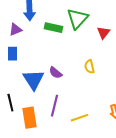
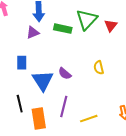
purple triangle: (15, 30) -> (33, 33), moved
red triangle: (103, 33) -> (111, 26), moved
blue rectangle: (12, 54) -> (22, 63), moved

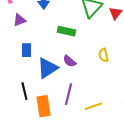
green rectangle: (63, 29) -> (66, 31), moved
purple triangle: (33, 33) -> (19, 20), moved
blue triangle: (43, 81) -> (47, 68), turned 30

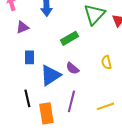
green rectangle: (66, 31) -> (69, 38), turned -42
yellow line: (93, 106) -> (105, 106), moved

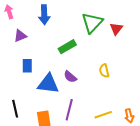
blue triangle: (50, 75) -> (48, 84), turned 40
black line: (27, 98) -> (15, 109), moved

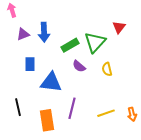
blue arrow: (44, 15) -> (44, 32), moved
green triangle: (92, 23) -> (95, 42), moved
purple semicircle: (70, 77) -> (79, 66), moved

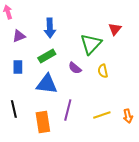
blue arrow: (44, 32) -> (50, 28), moved
green rectangle: (70, 45) -> (47, 56), moved
blue rectangle: (30, 64) -> (18, 67), moved

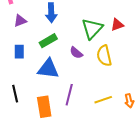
red triangle: (115, 29) -> (117, 25), moved, turned 32
yellow semicircle: (103, 71) -> (104, 56), size x1.5

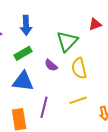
red triangle: (117, 25) -> (95, 24), moved
yellow line: (103, 100) -> (78, 100), moved

